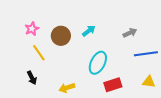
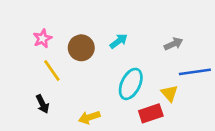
yellow triangle: (149, 82) -> (170, 93), moved, turned 40

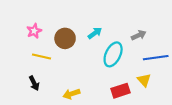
yellow line: (52, 71) -> (42, 57), turned -42
cyan ellipse: (131, 84) -> (113, 54), moved
yellow triangle: (170, 93) -> (144, 80), moved

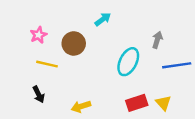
cyan arrow: (95, 33) -> (103, 19), moved
gray arrow: (139, 35) -> (157, 40), turned -48
yellow triangle: (144, 80) -> (163, 103), moved

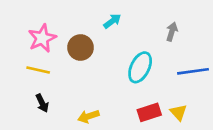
pink star: (39, 35) -> (42, 38), size x1.5
gray arrow: (157, 40) -> (172, 32), moved
yellow line: (47, 64) -> (38, 70), moved

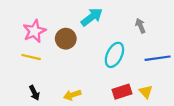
cyan arrow: (112, 21) -> (92, 17), size x1.5
gray arrow: (172, 32) -> (140, 26), turned -40
black arrow: (42, 103) -> (34, 93), moved

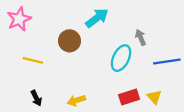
gray arrow: (140, 26) -> (141, 37), moved
pink star: (34, 31) -> (19, 19), moved

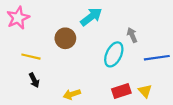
black arrow: (36, 98) -> (34, 80), moved

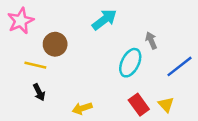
brown circle: (65, 38) -> (55, 44), moved
blue line: (157, 58) -> (180, 66), turned -30
red rectangle: (121, 91) -> (139, 105), turned 72

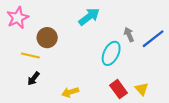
blue line: (180, 66) -> (153, 39), moved
black arrow: (39, 92) -> (33, 79), turned 64

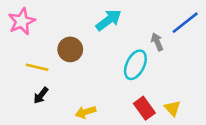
brown circle: (47, 38) -> (70, 49), moved
blue line: (153, 39) -> (185, 23), moved

